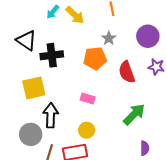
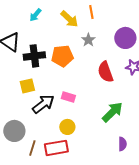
yellow arrow: (75, 15) -> (69, 19), moved
orange pentagon: (95, 58) -> (62, 56), moved
yellow square: (34, 88) -> (27, 86), moved, size x0.7
black arrow: (51, 115) -> (43, 104), moved, turned 50

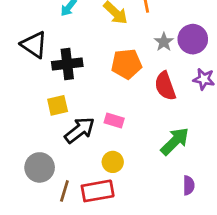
gray star: (88, 40) -> (164, 42), moved
orange pentagon: (62, 56) -> (127, 64), moved

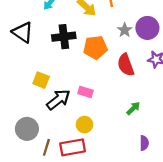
black cross: (67, 64) -> (64, 37), moved
yellow square: (58, 105) -> (41, 80), turned 35
green arrow: (175, 141) -> (133, 108), size x0.6

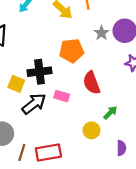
black cross: (64, 37) -> (40, 72), moved
red semicircle: (126, 65) -> (92, 83), moved
yellow circle: (84, 125) -> (92, 130), moved

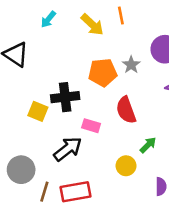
gray star: (101, 33) -> (131, 65), moved
black arrow: (34, 104) -> (68, 149), moved

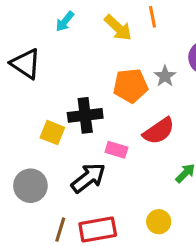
red semicircle: (126, 110) -> (159, 131), turned -104
yellow circle: (126, 166) -> (159, 222), moved
gray circle: (21, 170) -> (30, 186), moved

